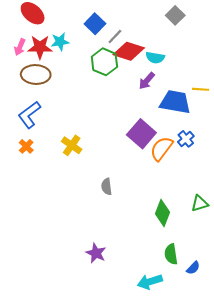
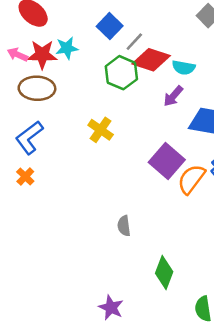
pink arrow: (20, 47) -> (18, 55), turned 91
yellow cross: (72, 145) -> (101, 130), moved
green diamond: (163, 213) -> (164, 273), moved

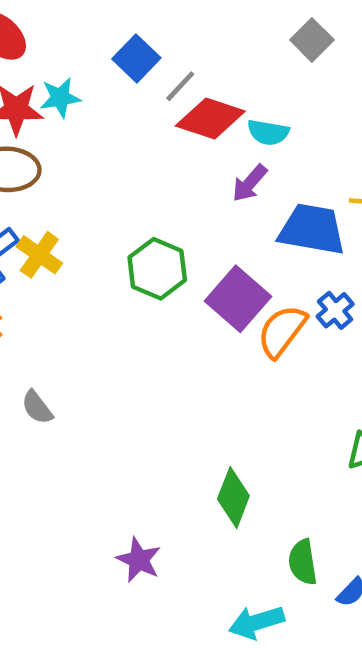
green hexagon: (121, 73) -> (157, 269), moved
yellow cross: (101, 130) -> (39, 255), moved
gray semicircle: (124, 226) -> (37, 407), moved, turned -30

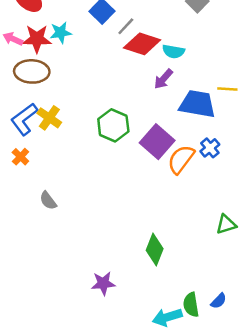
purple star: (139, 560) -> (103, 283), turned -30
green semicircle: (303, 562) -> (191, 305), moved

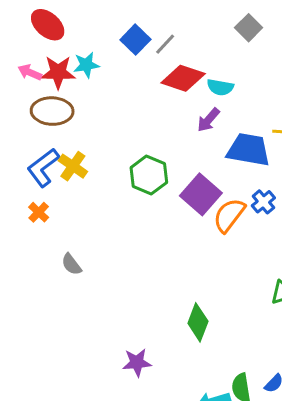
gray line: (126, 26) -> (165, 44), moved

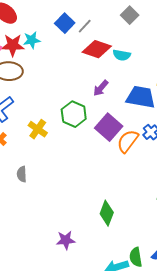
gray square: (249, 28) -> (130, 15), moved
purple arrow: (208, 120) -> (101, 88), moved
yellow cross: (73, 166) -> (38, 129), moved
gray semicircle: (71, 264) -> (22, 174), turned 35

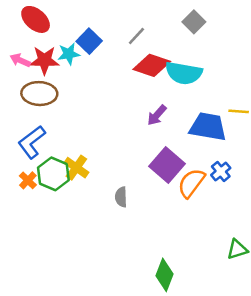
blue square: (65, 23) -> (89, 41), moved
cyan semicircle: (122, 55) -> (184, 73), size x1.6
green hexagon: (74, 114) -> (53, 174), moved
gray semicircle: (22, 174) -> (121, 197), moved

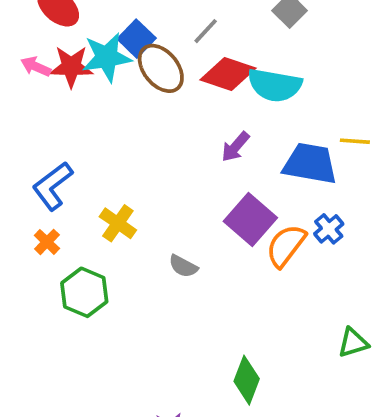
cyan star: (69, 54) -> (107, 57), size x1.5
brown ellipse: (39, 94) -> (161, 68), moved, turned 48
green hexagon: (53, 174) -> (84, 292), moved
gray semicircle: (121, 197) -> (183, 266), turned -60

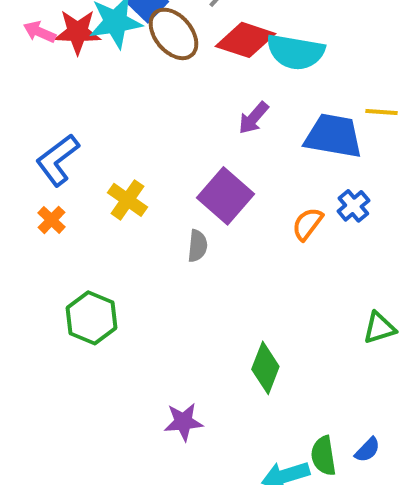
purple square: (250, 220) -> (225, 196), moved
orange semicircle: (286, 246) -> (307, 224), size x0.7
gray semicircle: (183, 266) -> (197, 246), turned -112
green hexagon: (84, 292) -> (92, 318), moved

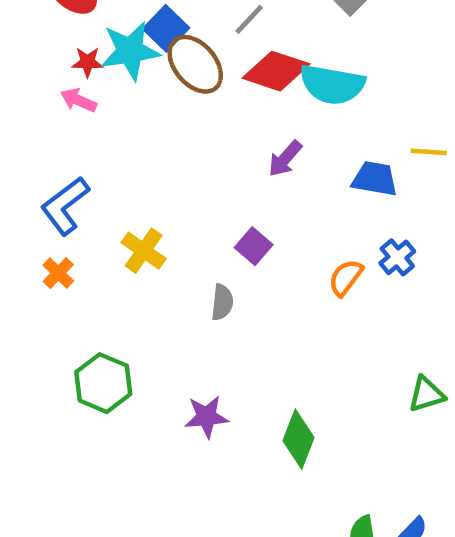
pink arrow: (40, 32) -> (79, 100), moved
red star: (78, 32) -> (87, 62), size x0.6
blue trapezoid: (333, 136) -> (375, 179), size x0.7
purple square: (225, 196) -> (254, 246), size x0.6
purple star: (183, 422) -> (206, 417), moved

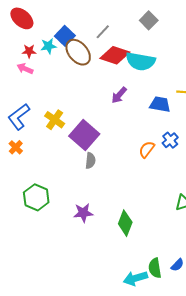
cyan star: (130, 51) -> (48, 46), size x0.6
purple square: (254, 246) -> (84, 135), moved, size x1.8
yellow cross: (144, 251) -> (55, 120), moved

